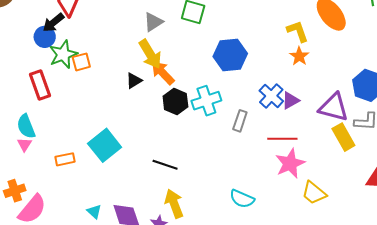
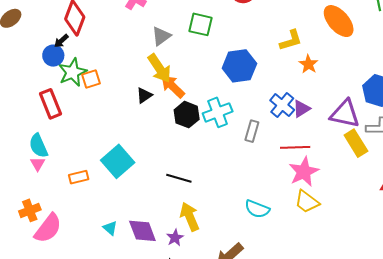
black arrow: (53, 23) -> (61, 41), size x0.7
yellow L-shape: (298, 31) -> (291, 40), moved, turned 95
yellow trapezoid: (314, 193) -> (307, 202), moved

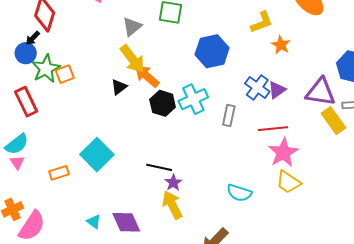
cyan semicircle: (38, 146) -> (17, 144), turned -100
purple star: (175, 238) -> (173, 183), moved

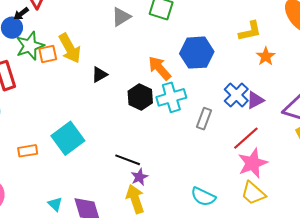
yellow arrow: (132, 59) -> (70, 48), moved
orange arrow: (147, 76) -> (160, 68), moved
red line: (273, 129) -> (246, 138), turned -44

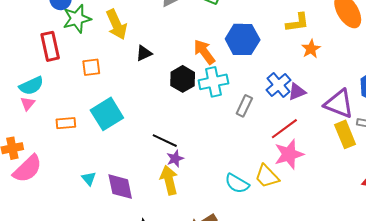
orange square: (48, 54) -> (91, 67), moved
yellow trapezoid: (253, 193) -> (267, 176), moved

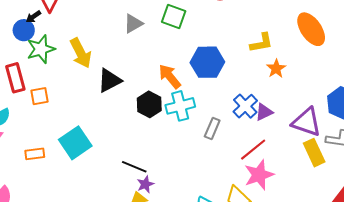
black triangle: (144, 53) -> (109, 80), size x1.5
orange square: (91, 67) -> (40, 96), moved

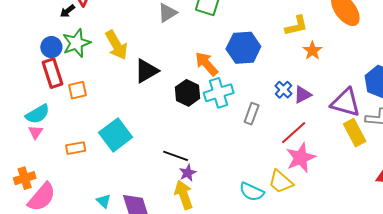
blue circle: (24, 30) -> (51, 47), moved
blue cross: (245, 106) -> (283, 90), size x0.7

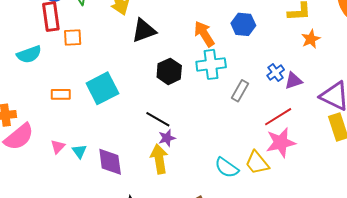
blue hexagon: (243, 48) -> (243, 24), size x0.7
black hexagon: (188, 93) -> (169, 71), moved
pink triangle: (36, 132) -> (58, 147), moved

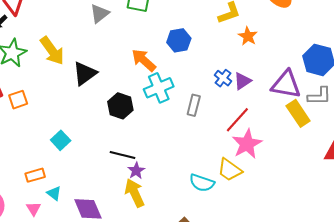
cyan square: (102, 88) -> (61, 140), size x0.6
orange rectangle: (61, 94) -> (35, 175), moved
cyan triangle: (79, 151) -> (54, 193), moved

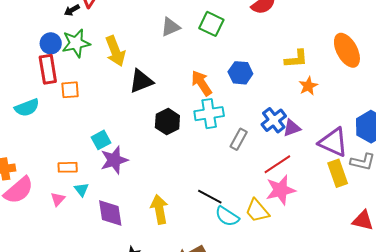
blue cross: (223, 78) -> (274, 120), size x1.4
black line: (122, 155) -> (210, 197), moved
purple star: (136, 171) -> (114, 160), moved, size x1.6

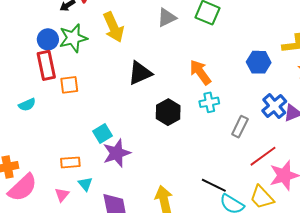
yellow arrow: (115, 51) -> (113, 27), moved
blue hexagon: (240, 73) -> (259, 62), moved
cyan semicircle: (27, 108) -> (27, 105), size x0.7
cyan cross: (209, 114) -> (209, 102), size x0.7
red line: (277, 164) -> (263, 156), moved

